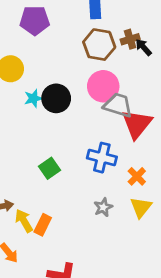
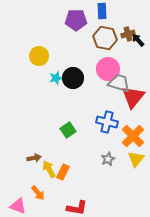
purple pentagon: (35, 20) -> (76, 20), moved
orange cross: (137, 176) -> (133, 136), size x1.6

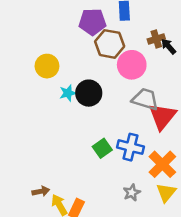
brown hexagon: (105, 38) -> (110, 44), moved
pink circle: (108, 69) -> (132, 65), moved
green square: (68, 130) -> (102, 148), moved

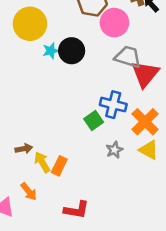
yellow circle: (47, 66) -> (30, 24), size x1.4
green square: (102, 148) -> (94, 120), moved
yellow triangle: (166, 193) -> (149, 150), turned -40

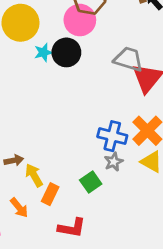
pink circle: (114, 23) -> (80, 20), moved
blue cross: (113, 105) -> (112, 136), moved
green square: (94, 120) -> (91, 182), moved
orange rectangle: (59, 166) -> (50, 194), moved

